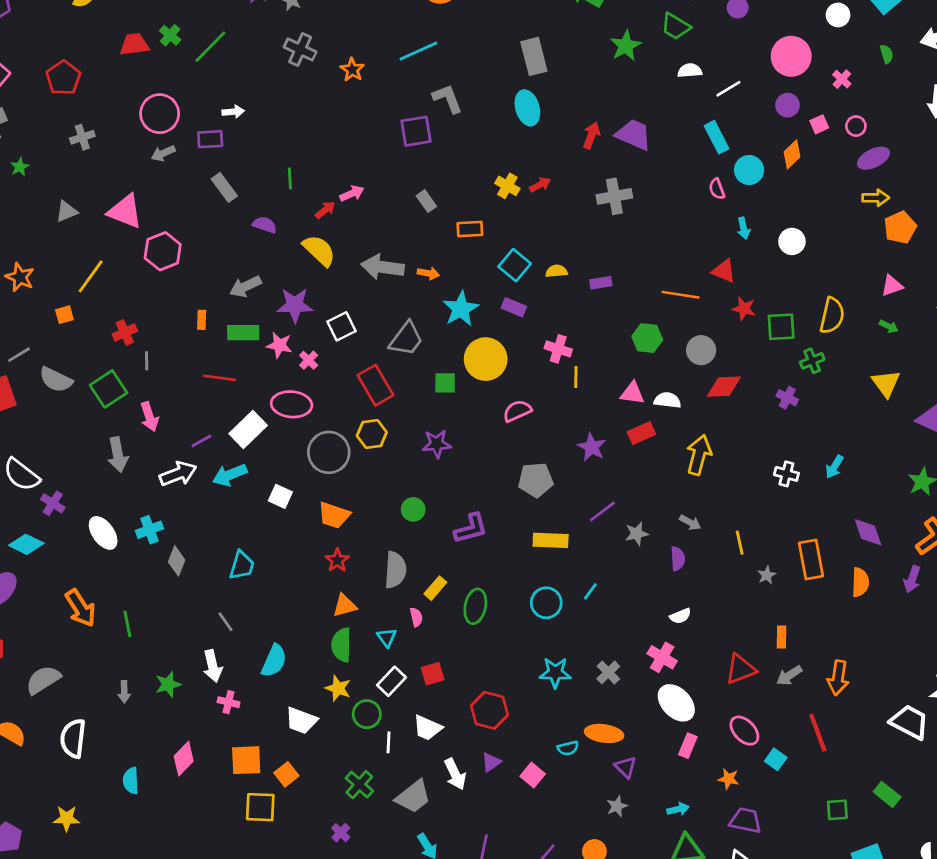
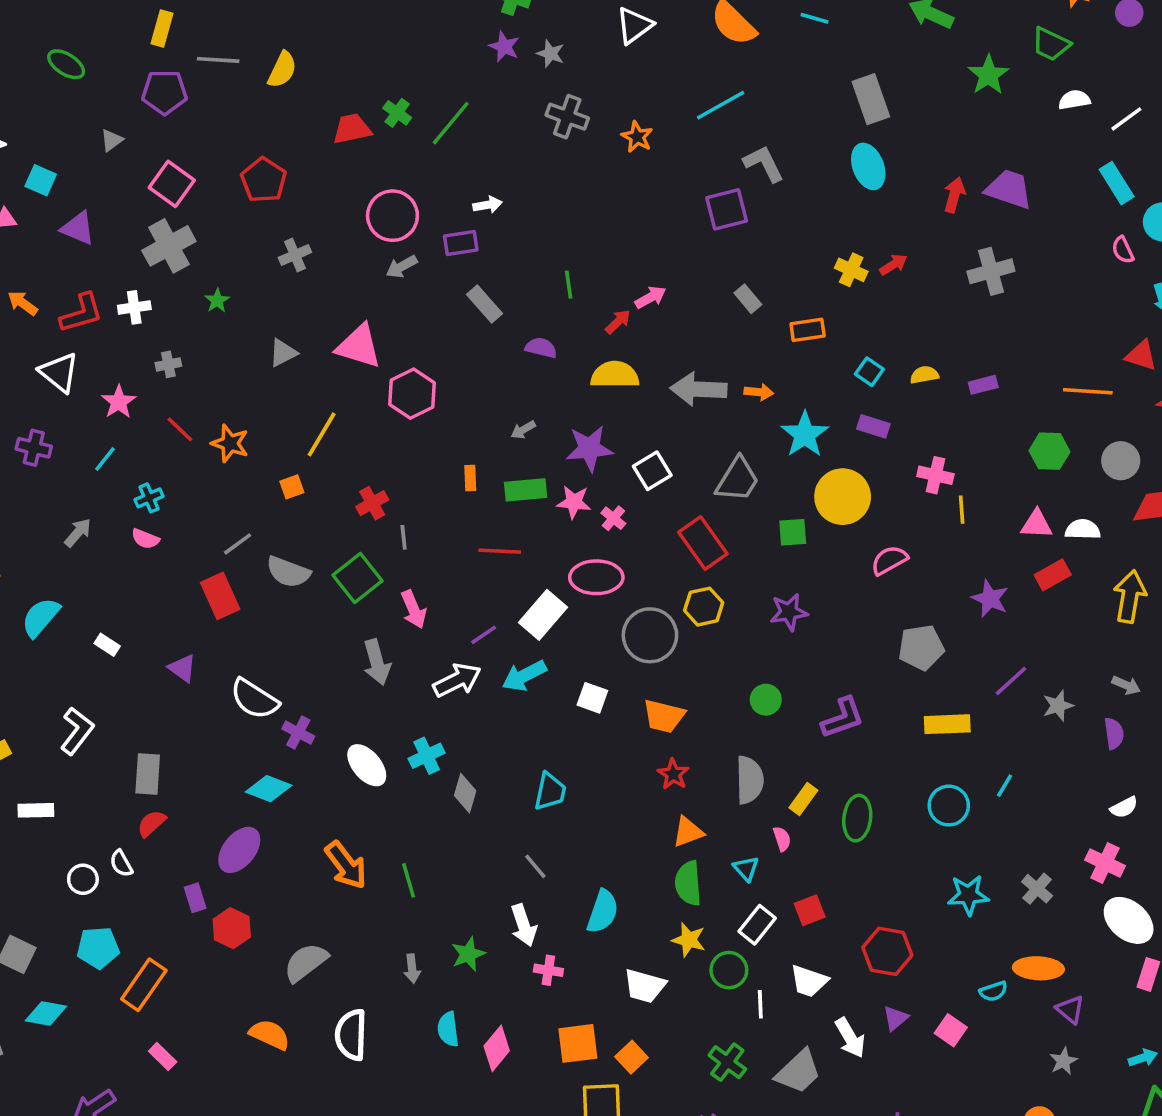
yellow semicircle: (319, 250) -> (615, 375), turned -39
cyan square: (515, 265) -> (869, 372), size x0.7
gray arrow: (245, 286) -> (523, 430), size x0.6
cyan semicircle: (131, 781) -> (448, 1029), moved

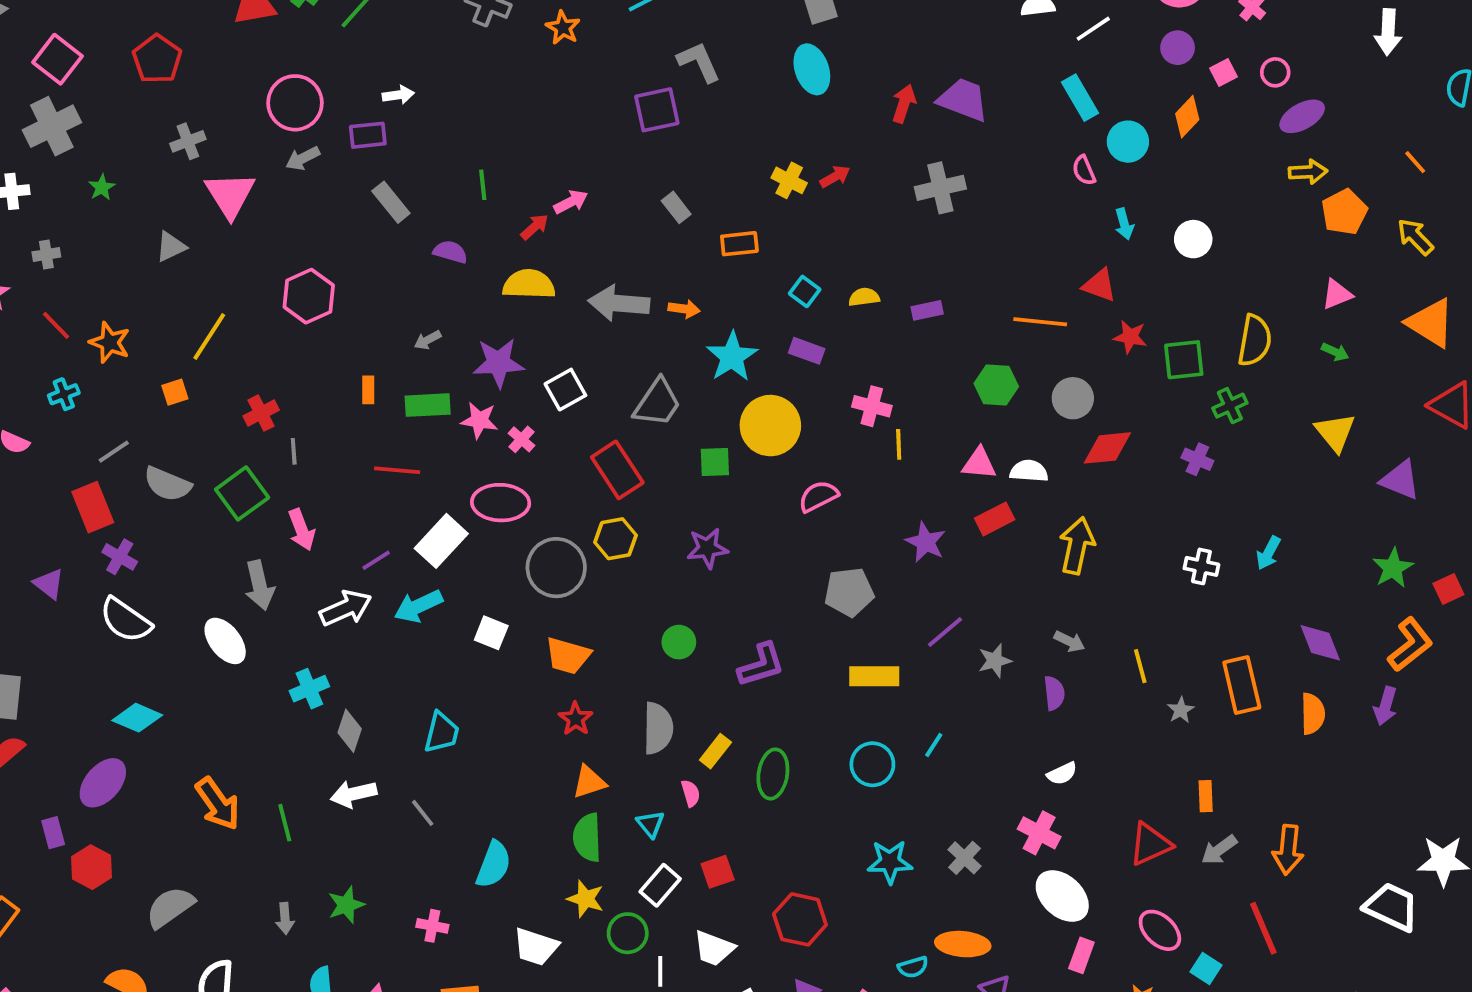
pink triangle: (359, 346) -> (230, 195), moved, turned 39
cyan cross: (149, 498) -> (64, 394), moved
purple cross: (298, 733) -> (120, 557), moved
white ellipse: (367, 765) -> (225, 641), moved
white arrow: (524, 925) -> (354, 794), moved, turned 93

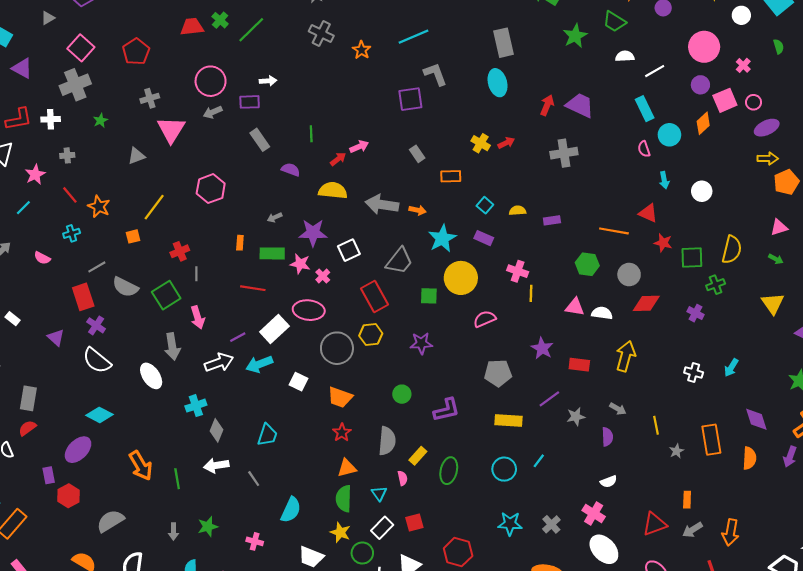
pink square: (1224, 72) -> (725, 100), size x1.6
red rectangle: (995, 519) -> (579, 365), moved, turned 30

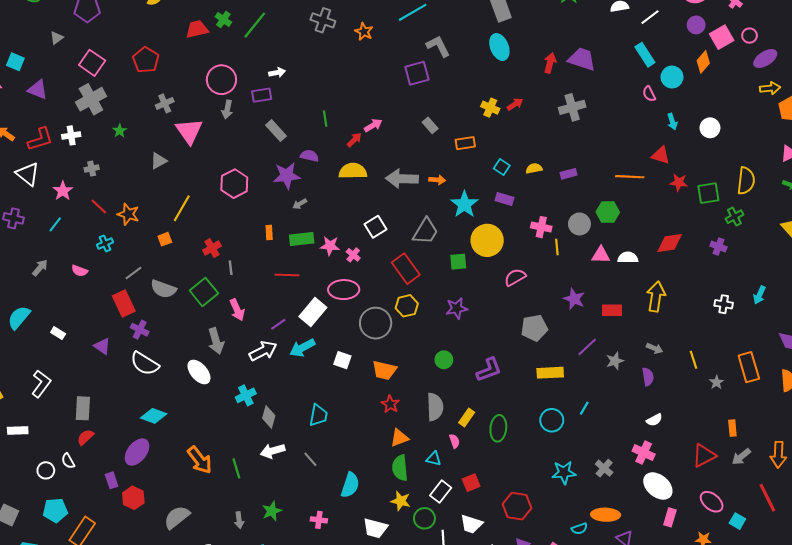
gray arrow: (213, 112) -> (227, 109), turned -48
purple star: (313, 233) -> (287, 176), moved
gray circle: (629, 275) -> (579, 224), moved
cyan triangle: (379, 494) -> (434, 459), turned -35

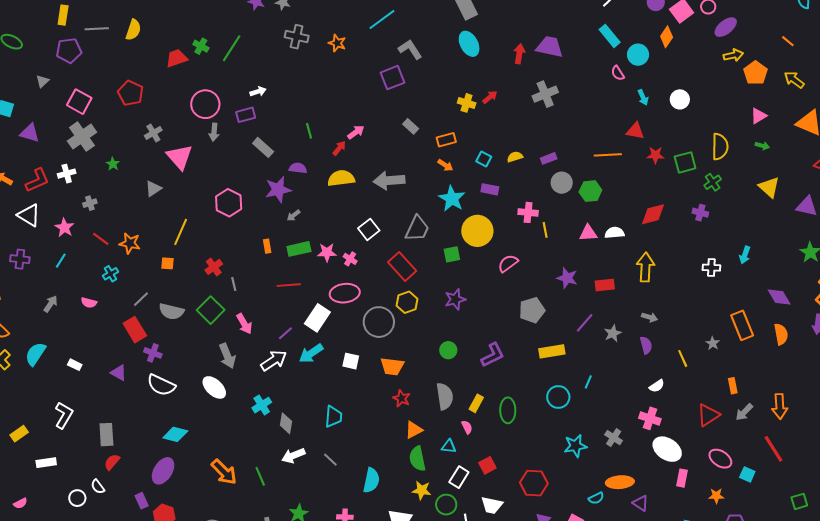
orange arrow: (437, 180) -> (445, 165), moved, turned 35
gray circle: (579, 224) -> (562, 183), moved
orange square: (165, 239) -> (168, 263), turned 32
yellow line: (694, 360) -> (683, 358), moved

